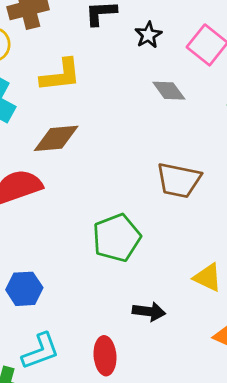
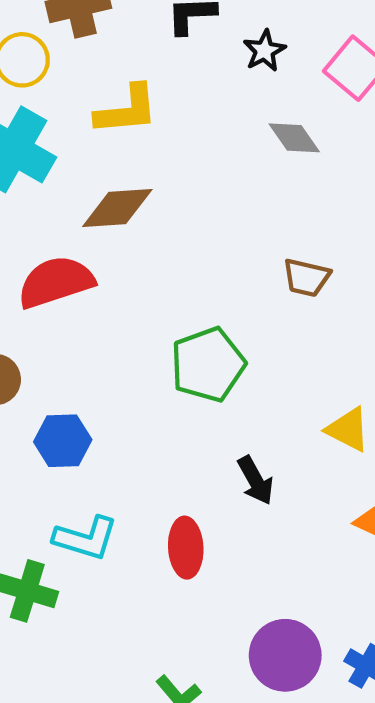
brown trapezoid: (179, 180) -> (306, 278), size x0.7
black arrow: (149, 312) -> (255, 480), turned 52
cyan L-shape: (40, 351) -> (86, 538), turned 36

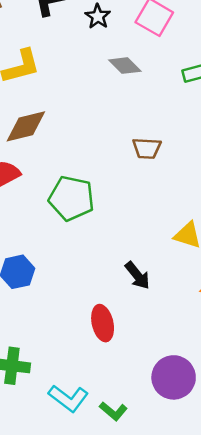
green pentagon: (208, 365) -> (71, 198), moved, turned -30
cyan L-shape: (86, 538) -> (68, 398), moved, turned 30

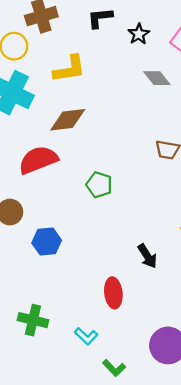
green pentagon: (71, 198) -> (99, 185), size x0.7
cyan L-shape: (68, 398) -> (86, 336), moved, size x0.7

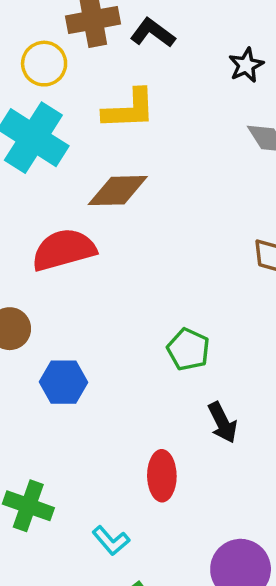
black L-shape: (100, 18) -> (153, 33), moved, turned 36
green pentagon: (99, 185) -> (188, 349), moved

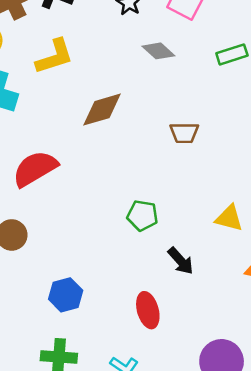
brown diamond: (118, 191) -> (102, 110), moved
blue hexagon: (64, 382) -> (66, 295), moved

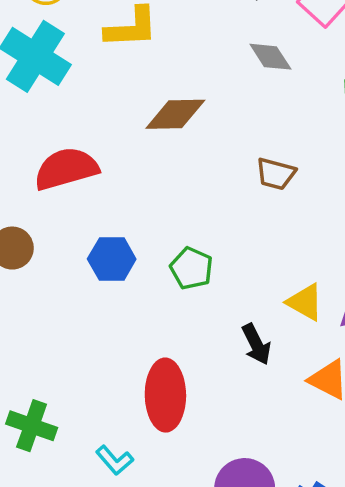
black arrow: (181, 261) -> (256, 344), moved
blue hexagon: (66, 295) -> (112, 259), moved
red ellipse: (148, 310) -> (165, 395), size x1.4

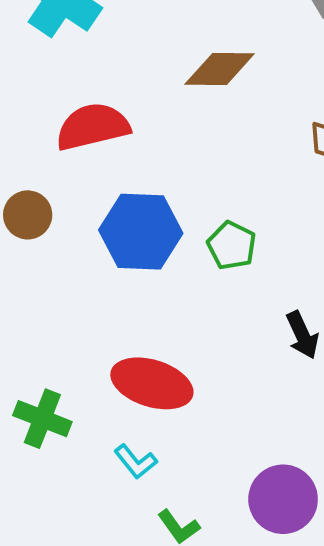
blue hexagon: (112, 259) -> (141, 232), size x1.5
red ellipse: (165, 395) -> (152, 383), moved, turned -74

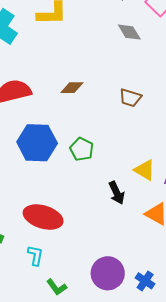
brown diamond: (220, 69) -> (72, 88), moved, size x0.7
cyan L-shape: (136, 462) -> (35, 255), turned -130

